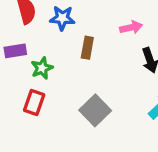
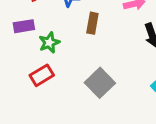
red rectangle: (34, 102) -> (42, 75), turned 40

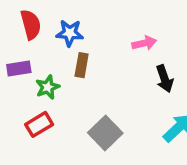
brown rectangle: (92, 23) -> (82, 65), moved

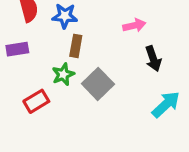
green star: (48, 87) -> (63, 74), moved
gray square: (105, 133) -> (98, 84), moved

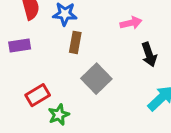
green star: (63, 74) -> (59, 115), moved

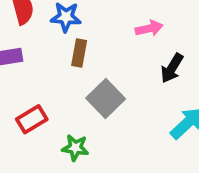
black arrow: (149, 55) -> (172, 68), turned 50
green star: (59, 115) -> (75, 148), moved, turned 30

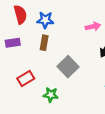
brown rectangle: (79, 53) -> (44, 43), moved

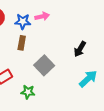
pink arrow: (93, 26) -> (42, 16), moved

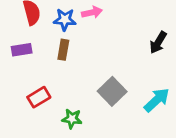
black arrow: (80, 49) -> (158, 43), moved
gray square: (44, 65) -> (112, 91), moved

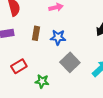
blue star: (65, 20) -> (58, 37), moved

